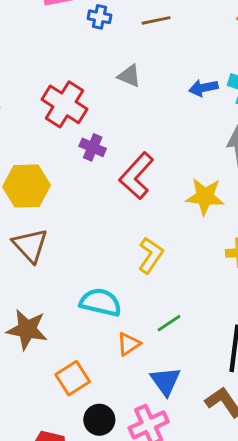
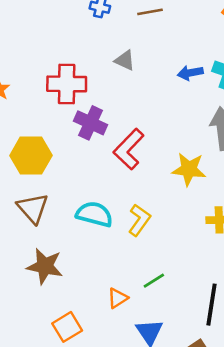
red cross: (64, 104) -> (67, 84), turned -33
purple cross: (93, 147) -> (91, 123), size x1.4
cyan semicircle: (101, 302) -> (94, 214), moved
brown star: (27, 329) -> (45, 266), moved

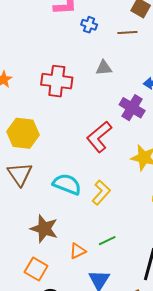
gray triangle: (125, 60) -> (104, 68), turned -36
purple cross: (91, 123) -> (132, 108), moved
brown star: (45, 266) -> (44, 229), moved
orange square: (67, 327) -> (36, 269), turned -35

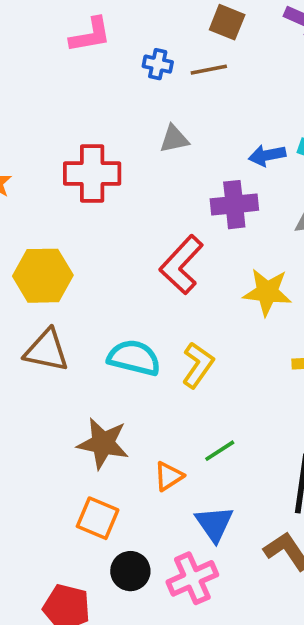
blue cross: (89, 25) -> (158, 64), moved
purple cross: (132, 108) -> (234, 205), turned -30
brown triangle: (20, 174) -> (47, 350), turned -36

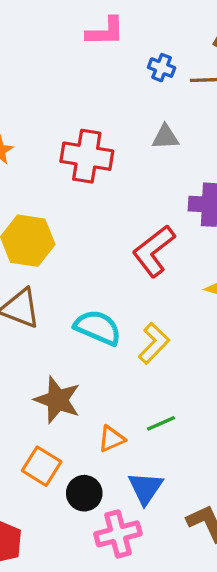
black circle: (130, 571) -> (84, 493), moved

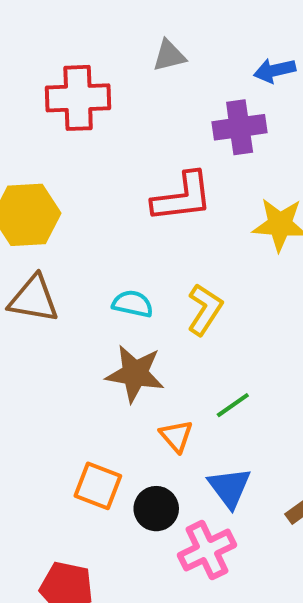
red L-shape: (154, 251) -> (182, 197), turned -138
cyan semicircle: (98, 328) -> (133, 304), size x0.7
brown star: (57, 400) -> (135, 374), moved
orange triangle: (112, 439) -> (176, 436), turned -36

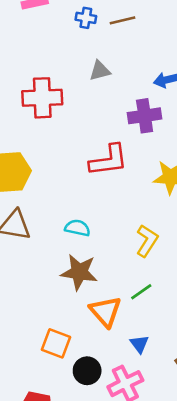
yellow L-shape: (205, 309) -> (147, 241), moved
orange triangle: (176, 436) -> (106, 311), size x1.5
blue triangle: (229, 488) -> (139, 344), size x0.7
black circle: (156, 509) -> (87, 371), moved

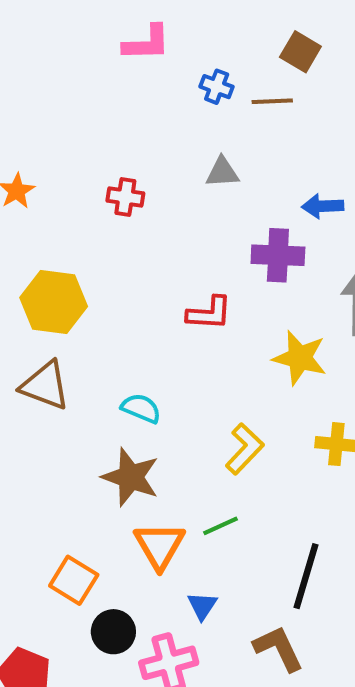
red cross: (42, 98) -> (125, 197), size x0.6
red L-shape: (109, 160) -> (209, 313), size x0.7

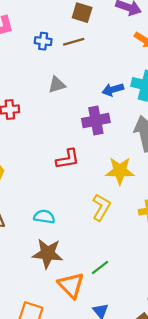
yellow L-shape: (245, 449) -> (101, 207), moved

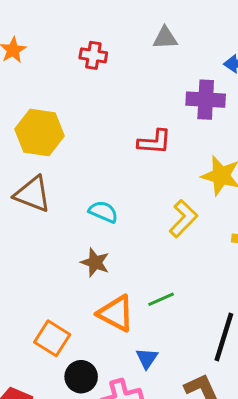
brown star: (48, 253) -> (95, 263), size x0.7
orange triangle: (71, 285) -> (116, 313), turned -32

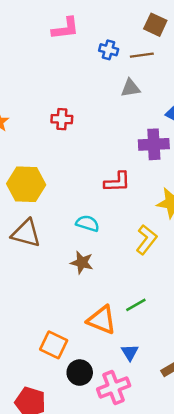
gray triangle: (165, 38) -> (130, 88), moved
cyan semicircle: (103, 212) -> (87, 223), moved
brown star: (95, 263) -> (82, 263), moved

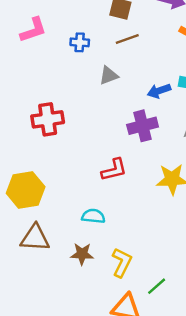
brown line: (142, 55) -> (127, 39), moved
red cross: (62, 119) -> (48, 119), size x1.5
yellow L-shape: (146, 240) -> (122, 262), moved
brown star: (82, 263) -> (82, 254), moved

